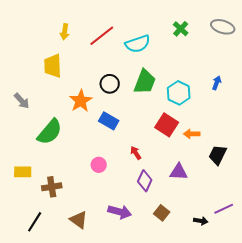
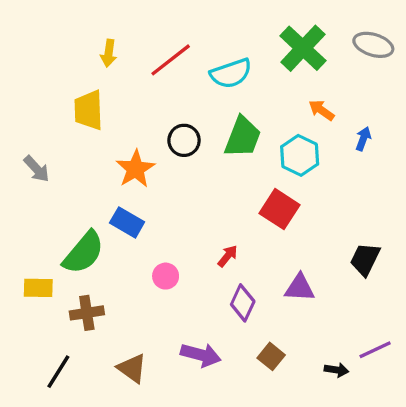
green cross: (181, 29) -> (303, 48), size x1.8
blue rectangle: (109, 121) -> (127, 222), moved
green semicircle: (50, 132) -> (83, 253), moved
orange arrow: (192, 134) -> (321, 110), moved, turned 35
red arrow: (136, 153) -> (228, 256), turned 72

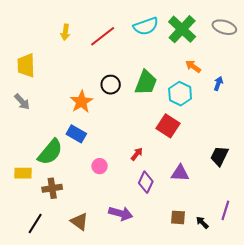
cyan semicircle: (231, 73) -> (146, 26), moved
yellow trapezoid: (89, 110) -> (26, 65), moved
purple line: (375, 350) -> (225, 210), turned -48
brown square: (271, 356) -> (178, 217), moved, turned -35
black arrow: (336, 370) -> (202, 222), turned -144

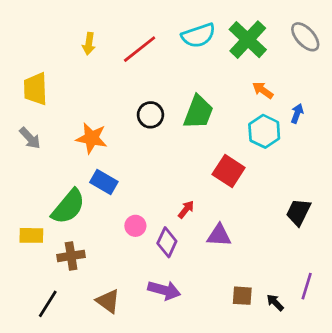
gray ellipse: (224, 27) -> (305, 37), turned 30
cyan hexagon: (180, 94) -> (264, 131), moved
orange star: (81, 102) -> (92, 138), moved, turned -30
purple triangle: (180, 173) -> (219, 235), moved
purple diamond: (146, 182) -> (167, 242), moved

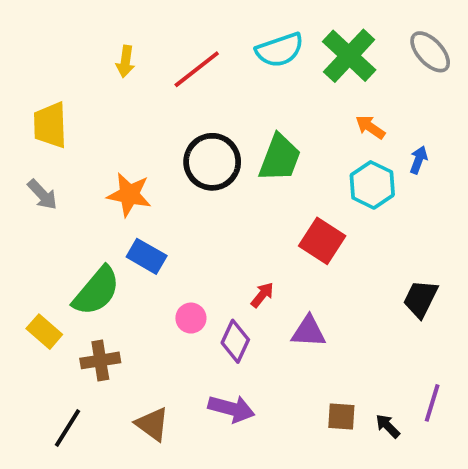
black circle: (150, 115) -> (212, 162), size x1.5
yellow rectangle: (31, 235) -> (44, 332), turned 40

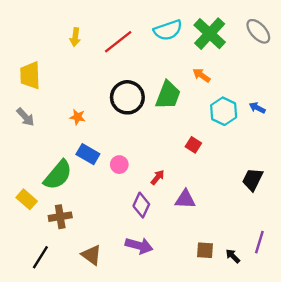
orange arrow: (370, 127) -> (202, 75), moved
blue arrow: (419, 160) -> (257, 108), moved, turned -84
orange star: (129, 195) -> (78, 117), size x0.6
red square: (322, 241) -> (193, 145), size x0.6
pink circle: (191, 318) -> (119, 165), moved

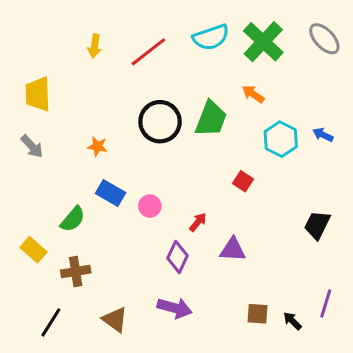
green semicircle: (58, 175) -> (73, 219), size x0.7

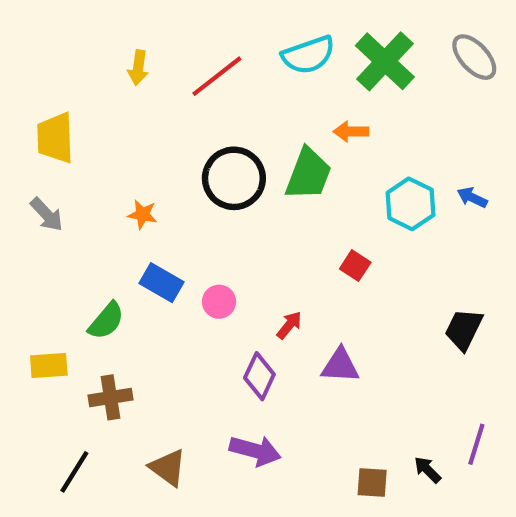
orange arrow: (253, 94) -> (351, 132), moved, turned -35
yellow rectangle: (33, 250) -> (49, 366), turned -45
brown square: (257, 314) -> (372, 483), moved

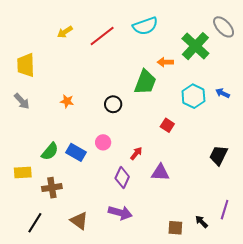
green cross: (385, 61) -> (195, 46), moved
yellow arrow: (138, 68) -> (65, 32), turned 49
black circle: (234, 178) -> (113, 104), moved, size x0.6
blue rectangle: (162, 283) -> (76, 152), moved

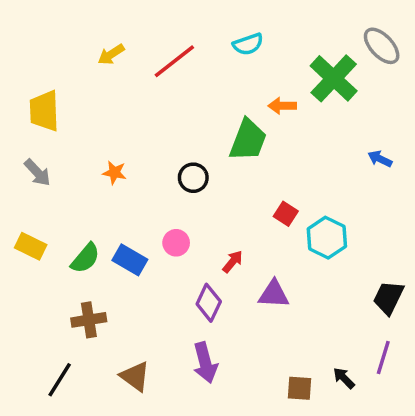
cyan semicircle: (145, 26) -> (248, 44), size x0.7
cyan hexagon: (193, 96) -> (327, 238), moved
black trapezoid: (219, 155) -> (388, 298), moved
yellow rectangle: (23, 172) -> (31, 246), moved, turned 30
purple arrow: (120, 213) -> (205, 363), turned 60

